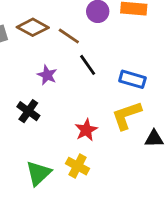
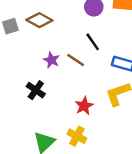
brown line: (69, 36) -> (76, 60), moved
black line: (88, 65) -> (93, 42), moved

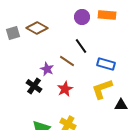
purple star: (51, 60) -> (47, 69), moved
red star: (84, 106) -> (65, 89), moved

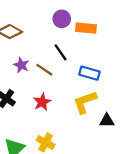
orange rectangle: (107, 15) -> (86, 28), moved
purple star: (47, 69) -> (21, 65), moved

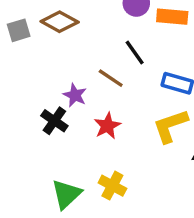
purple star: (21, 65) -> (75, 95), moved

